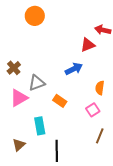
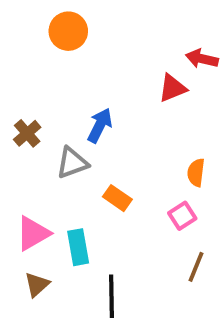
blue arrow: (74, 69) -> (100, 125), moved, turned -36
pink triangle: (19, 98) -> (33, 233), moved

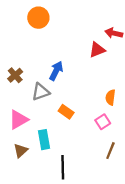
pink triangle: (33, 233) -> (18, 120), moved
brown triangle: (37, 285) -> (21, 151), moved

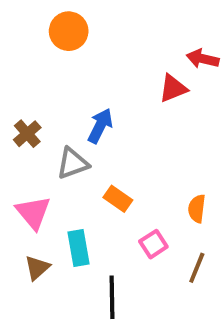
orange semicircle: (110, 97) -> (197, 209), moved
pink triangle: (18, 120) -> (33, 213), turned -40
pink square: (103, 122) -> (153, 244), moved

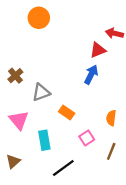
blue arrow: (100, 126) -> (91, 75), moved
brown triangle: (37, 268) -> (13, 161), moved
black line: (112, 297) -> (63, 168), turned 55

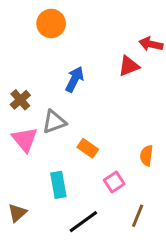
blue arrow: (91, 75) -> (75, 79), moved
pink triangle: (19, 120) -> (25, 139), moved
brown line: (111, 151) -> (138, 216), moved

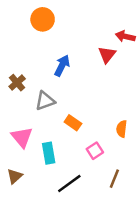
red triangle: (129, 66) -> (107, 55), turned -30
pink triangle: (25, 139) -> (22, 137), moved

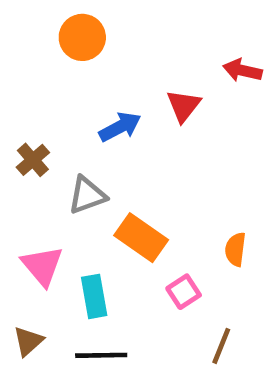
red triangle: (107, 55) -> (184, 106), moved
blue arrow: (62, 66) -> (120, 127), turned 35
orange rectangle: (73, 123) -> (141, 238), size x1.5
black line: (69, 184) -> (101, 355), moved, turned 35

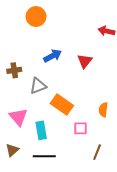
red triangle: (184, 106) -> (85, 61), moved
brown cross: (33, 160) -> (14, 70), turned 32
pink square: (184, 292) -> (81, 128), turned 32

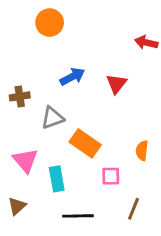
black line: (44, 156) -> (78, 216), moved

